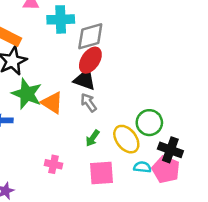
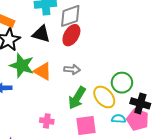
black triangle: (85, 80) -> (41, 34), moved
gray arrow: (89, 103) -> (72, 69), turned 133
green arrow: (93, 138) -> (77, 98), size x1.6

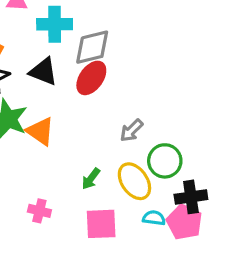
gray arrow: (72, 69) -> (131, 130), moved, turned 126
green arrow: (77, 98) -> (91, 179), size x0.6
black cross: (140, 103) -> (191, 197), turned -30

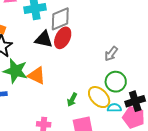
black triangle: (43, 72) -> (44, 39), moved
gray arrow: (131, 130) -> (111, 54), moved
cyan semicircle: (154, 218) -> (114, 108), moved

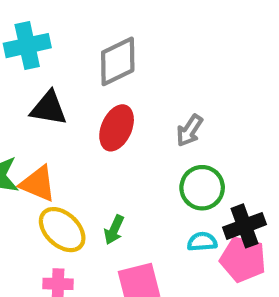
gray diamond: (60, 19) -> (118, 61), moved
red ellipse: (63, 38) -> (117, 128), moved
yellow ellipse: (99, 97) -> (62, 230), moved

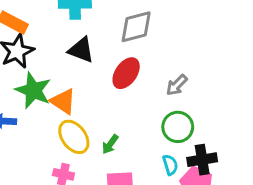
cyan semicircle: (202, 242) -> (170, 165), turned 66

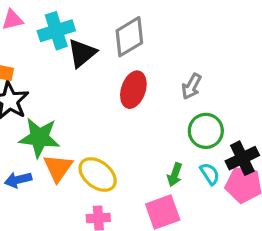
black triangle: (81, 50) -> (82, 53), moved, turned -44
orange triangle: (63, 101) -> (58, 168), moved, turned 48
green arrow: (110, 144) -> (175, 175), moved

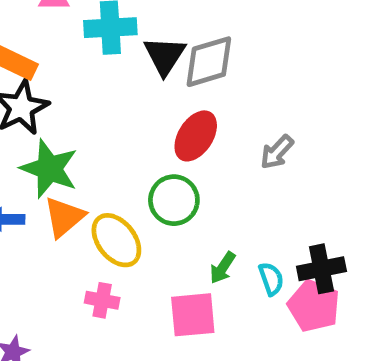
black triangle: (82, 53) -> (165, 56), moved, turned -32
green circle: (206, 131) -> (174, 200), moved

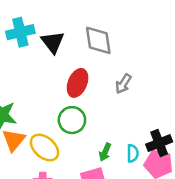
gray diamond: (209, 62) -> (98, 40), moved, turned -72
cyan semicircle: (271, 279) -> (133, 153), turned 30

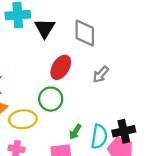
yellow ellipse: (45, 148) -> (23, 119), turned -55
cyan semicircle: (133, 153) -> (99, 137), size x1.5

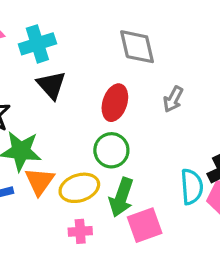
black triangle: (45, 28) -> (51, 85), moved
green arrow: (75, 132) -> (121, 197), moved, size x1.6

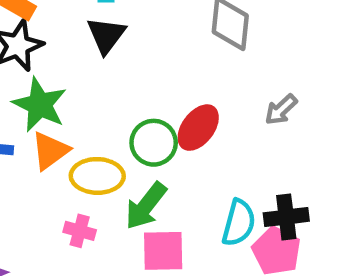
gray arrow: (173, 99) -> (281, 110), moved
red ellipse: (115, 103) -> (198, 128), moved

